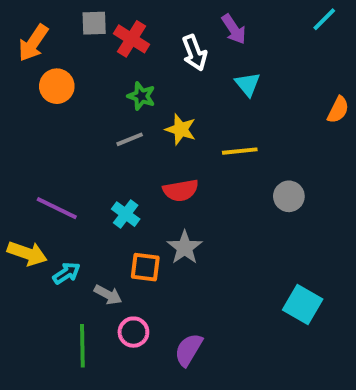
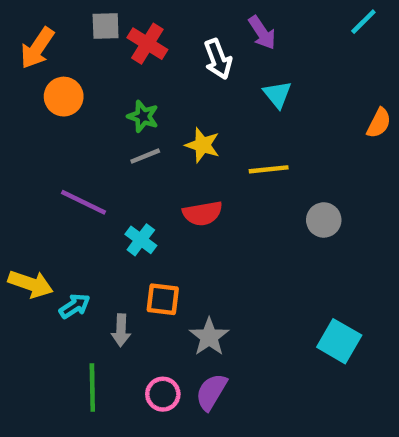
green star: (141, 96) -> (143, 116), moved
purple line: (57, 208) -> (83, 202), moved
gray star: (185, 247) -> (209, 337), moved
gray arrow: (108, 295) -> (121, 330), turned 64
pink circle: (133, 332) -> (163, 394), moved

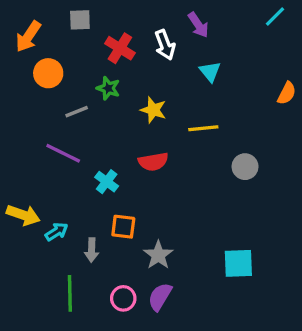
red cross: (147, 44) -> (120, 48), moved
gray line: (145, 156) -> (77, 112), moved
cyan square: (339, 341) -> (238, 263), moved, turned -32

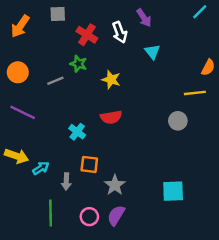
orange circle: (48, 73) -> (18, 72), moved
yellow line: (203, 128) -> (195, 93), moved
purple line: (63, 153) -> (23, 112), moved

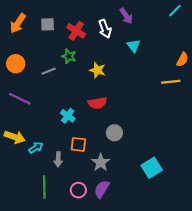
gray square: (58, 14) -> (48, 24), moved
gray circle: (178, 121) -> (114, 133), moved
cyan square: (173, 191) -> (152, 168), turned -30

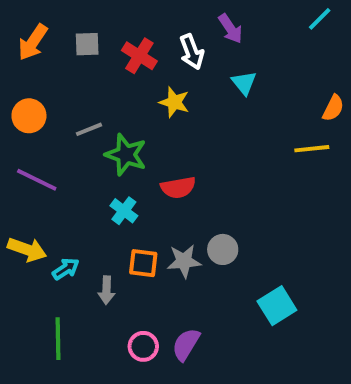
green star: (69, 56) -> (126, 155), moved, size x1.5
yellow star: (97, 70) -> (174, 102), moved
gray circle: (114, 133) -> (223, 249), moved
gray star: (101, 163) -> (184, 261), moved, turned 30
green line: (44, 187) -> (58, 339), moved

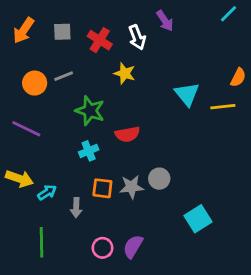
cyan triangle: (244, 83) -> (187, 94), moved, size x1.4
orange circle: (29, 116) -> (35, 83), moved
gray line: (89, 129) -> (64, 76), moved
cyan cross: (124, 211) -> (89, 151), turned 30

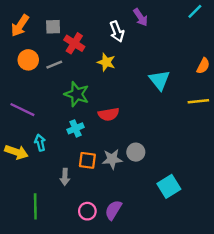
red cross: (100, 40) -> (74, 43), moved
orange circle: (35, 83) -> (28, 60), moved
yellow line: (223, 107) -> (198, 101), moved
cyan arrow: (47, 192) -> (40, 143), moved, turned -70

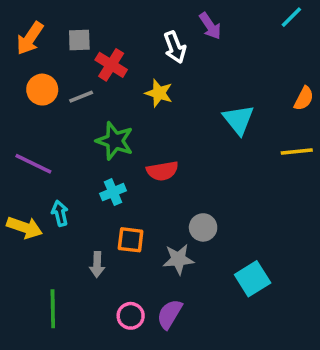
gray star: (112, 159) -> (178, 259), moved

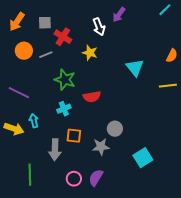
purple arrow: (210, 26) -> (119, 15), turned 70
gray arrow: (97, 265) -> (55, 150), size x1.5

